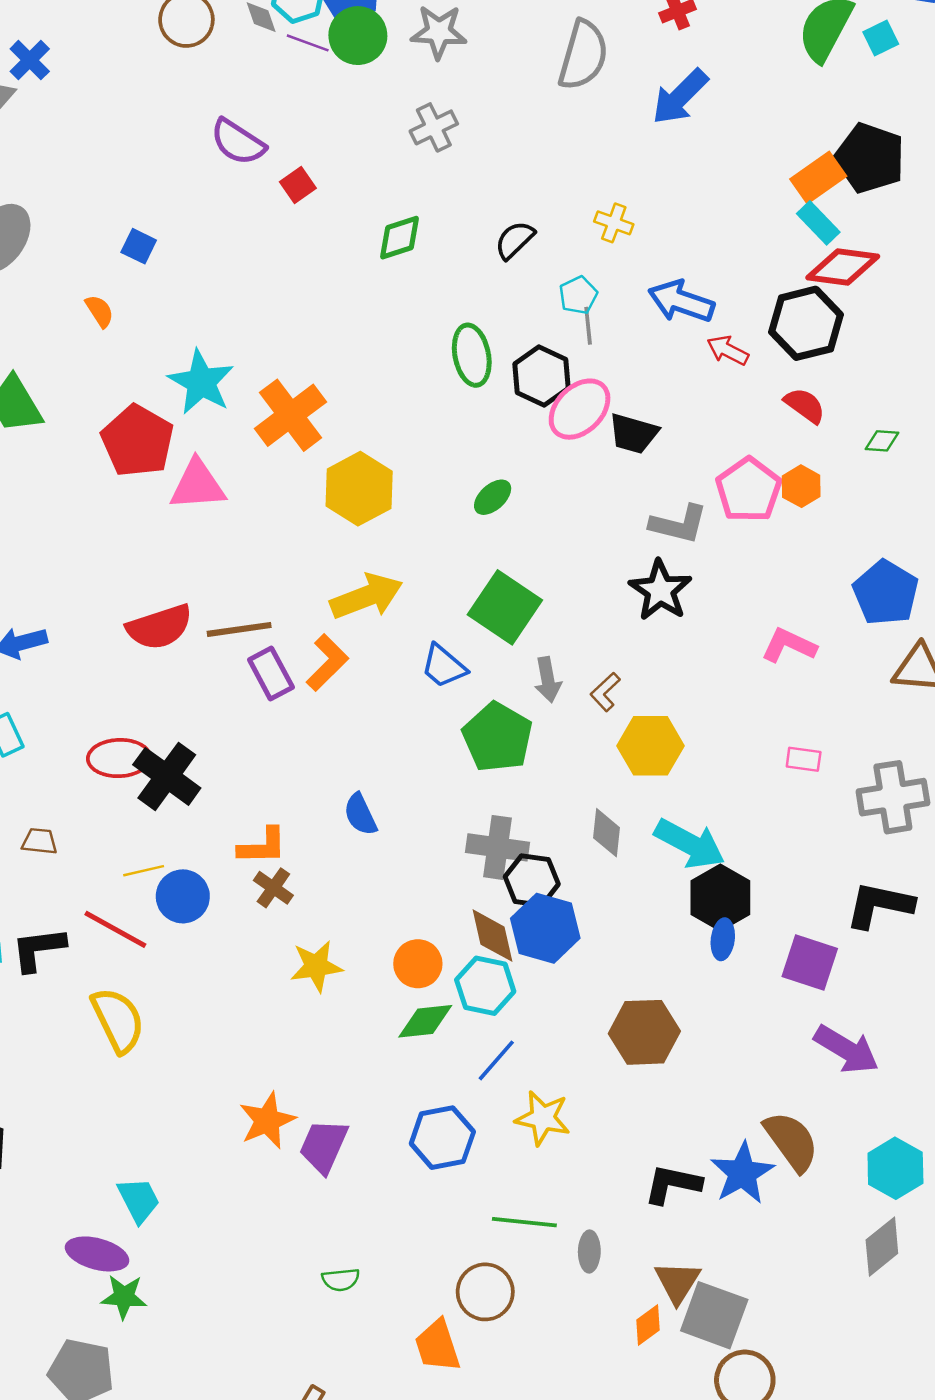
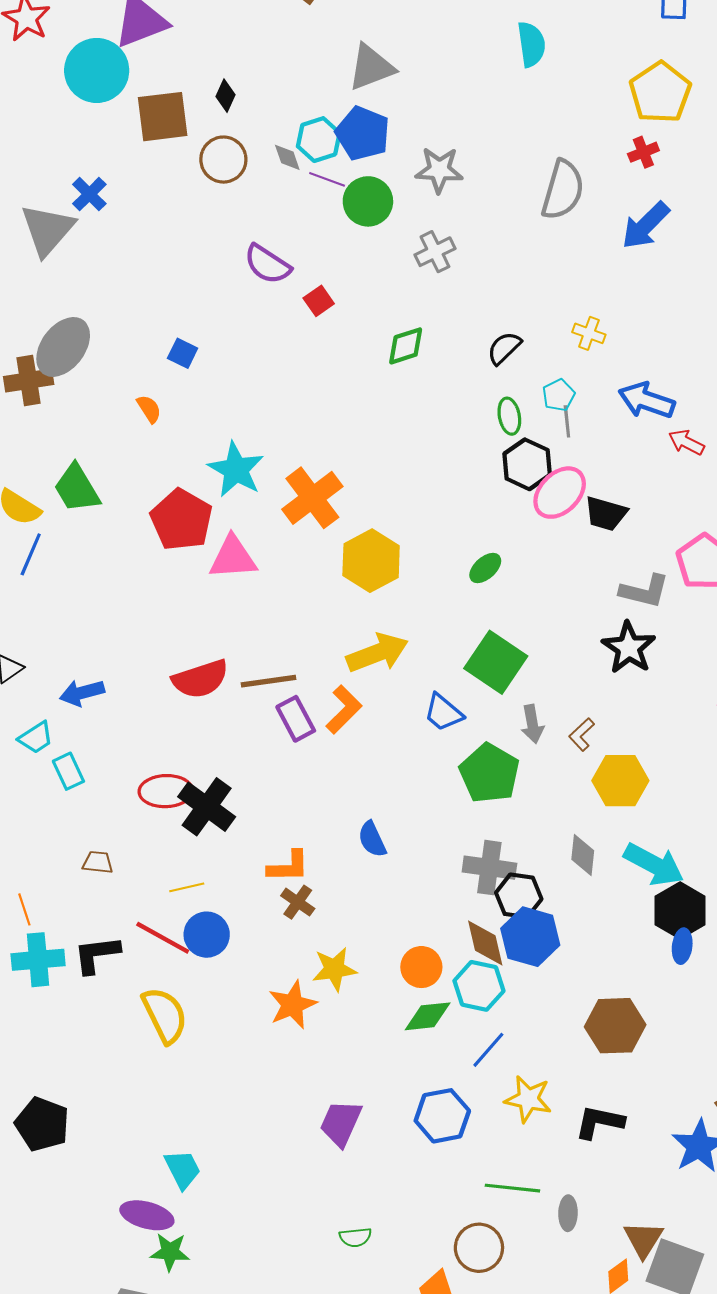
green circle: (358, 36) -> (368, 201), moved
green ellipse: (472, 355) -> (509, 416), moved, size x0.7
blue circle: (183, 896) -> (207, 935), moved
orange star: (267, 1120) -> (293, 1005), moved
black L-shape: (673, 1184) -> (599, 1122), moved

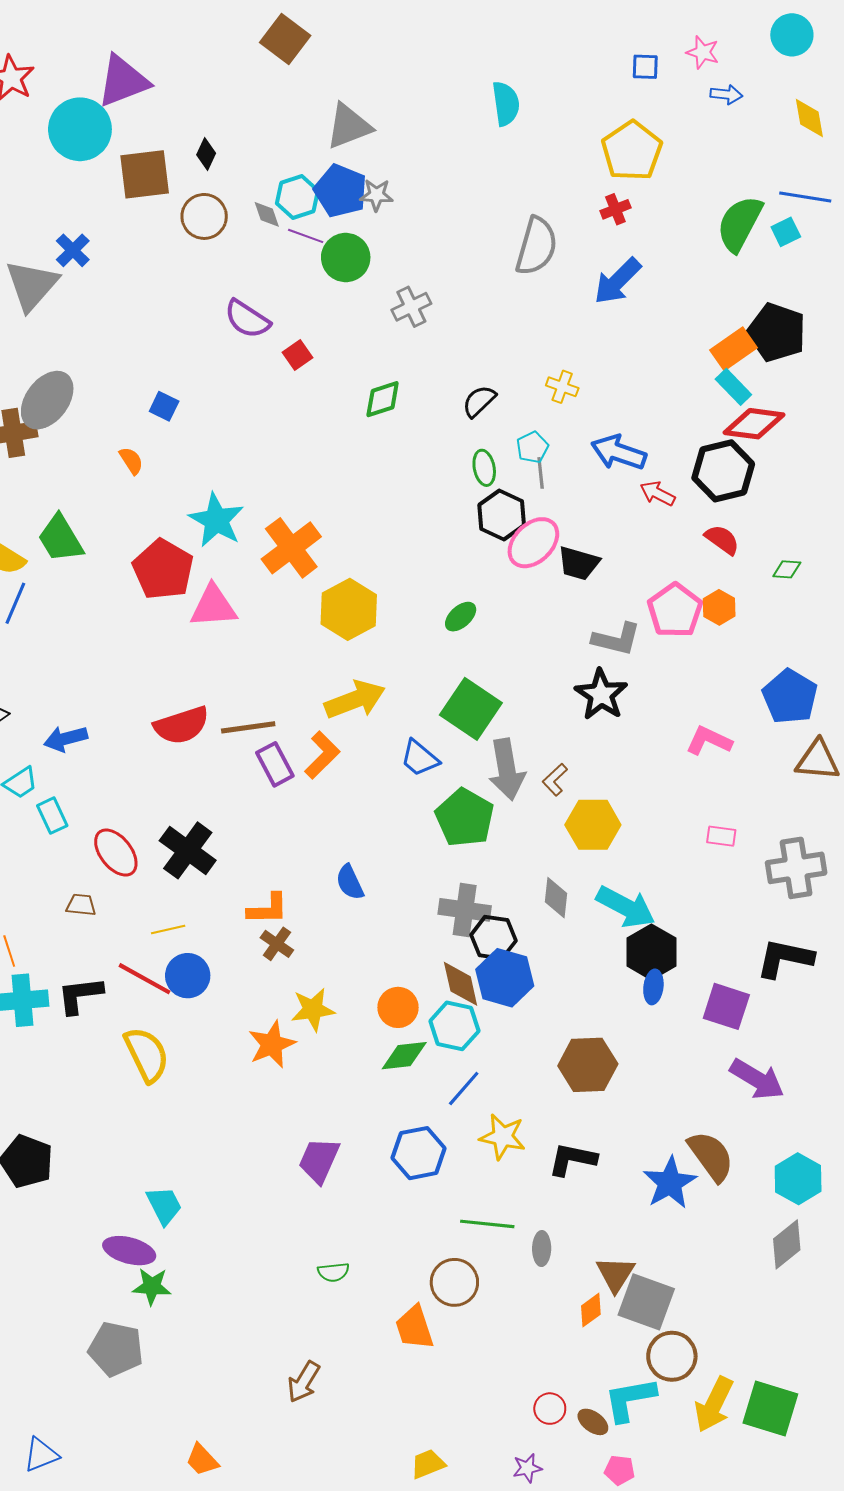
gray star: (439, 170) -> (376, 195), moved, size x0.7
gray arrow: (532, 724) -> (507, 769), size x1.6
red ellipse: (166, 791) -> (116, 853), moved, turned 54

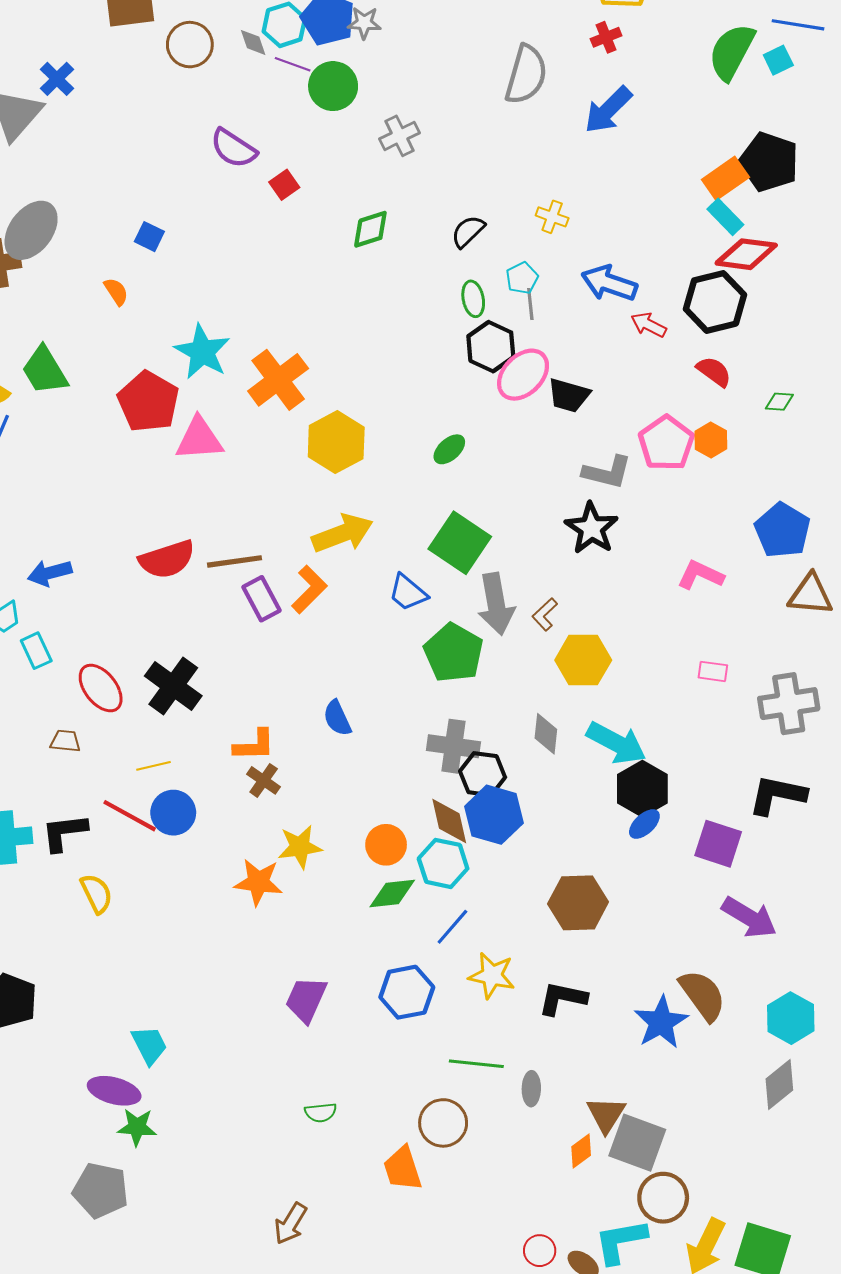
blue ellipse: (653, 987) -> (644, 824), turned 40
orange star: (272, 1044) -> (258, 882), turned 30
yellow semicircle: (147, 1055) -> (96, 894), moved, size x0.7

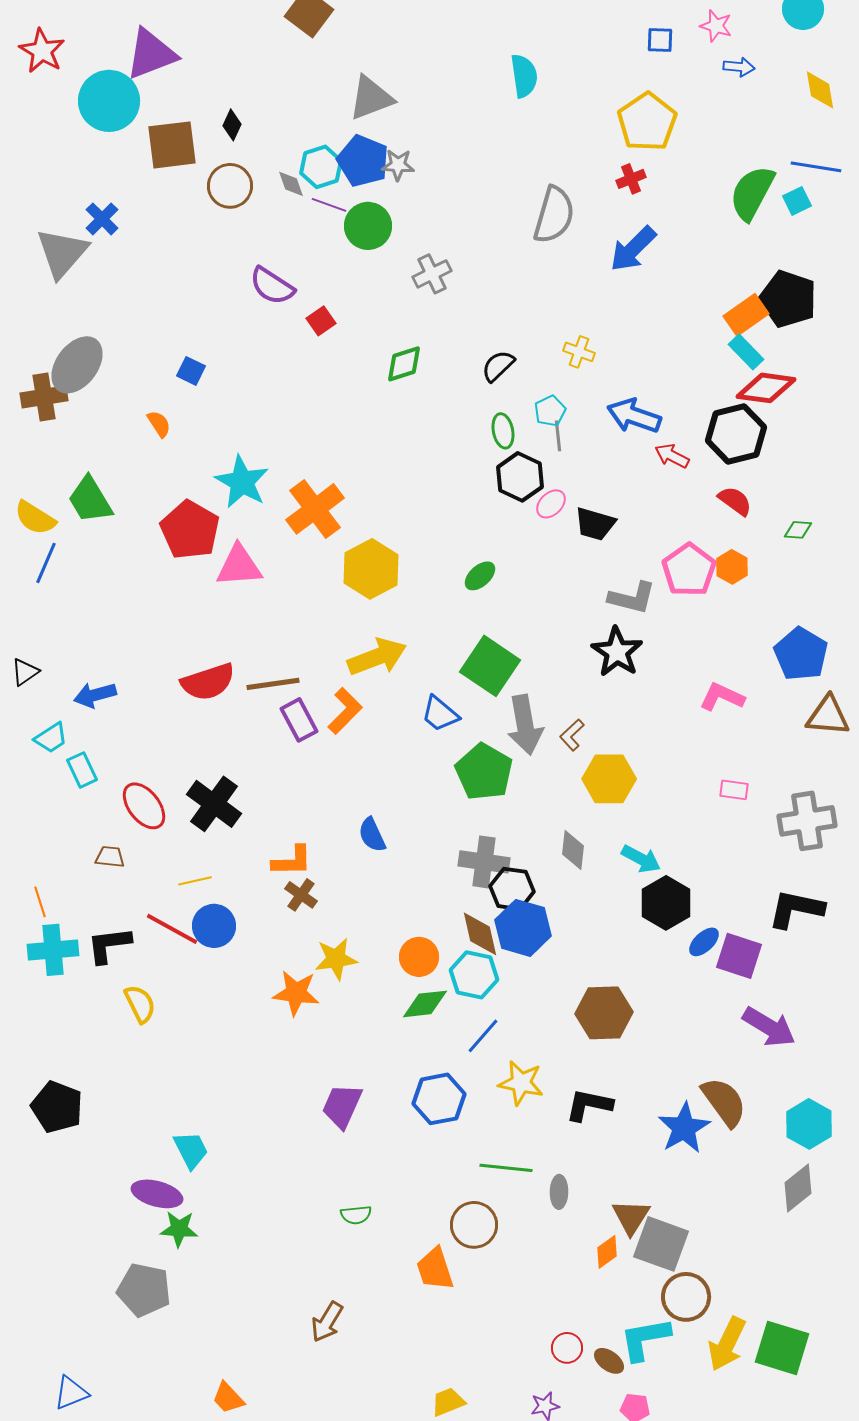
pink ellipse: (523, 375) -> (551, 504), size x0.6
cyan arrow: (616, 743) -> (641, 859), size x0.7
blue ellipse: (644, 824) -> (704, 942), moved

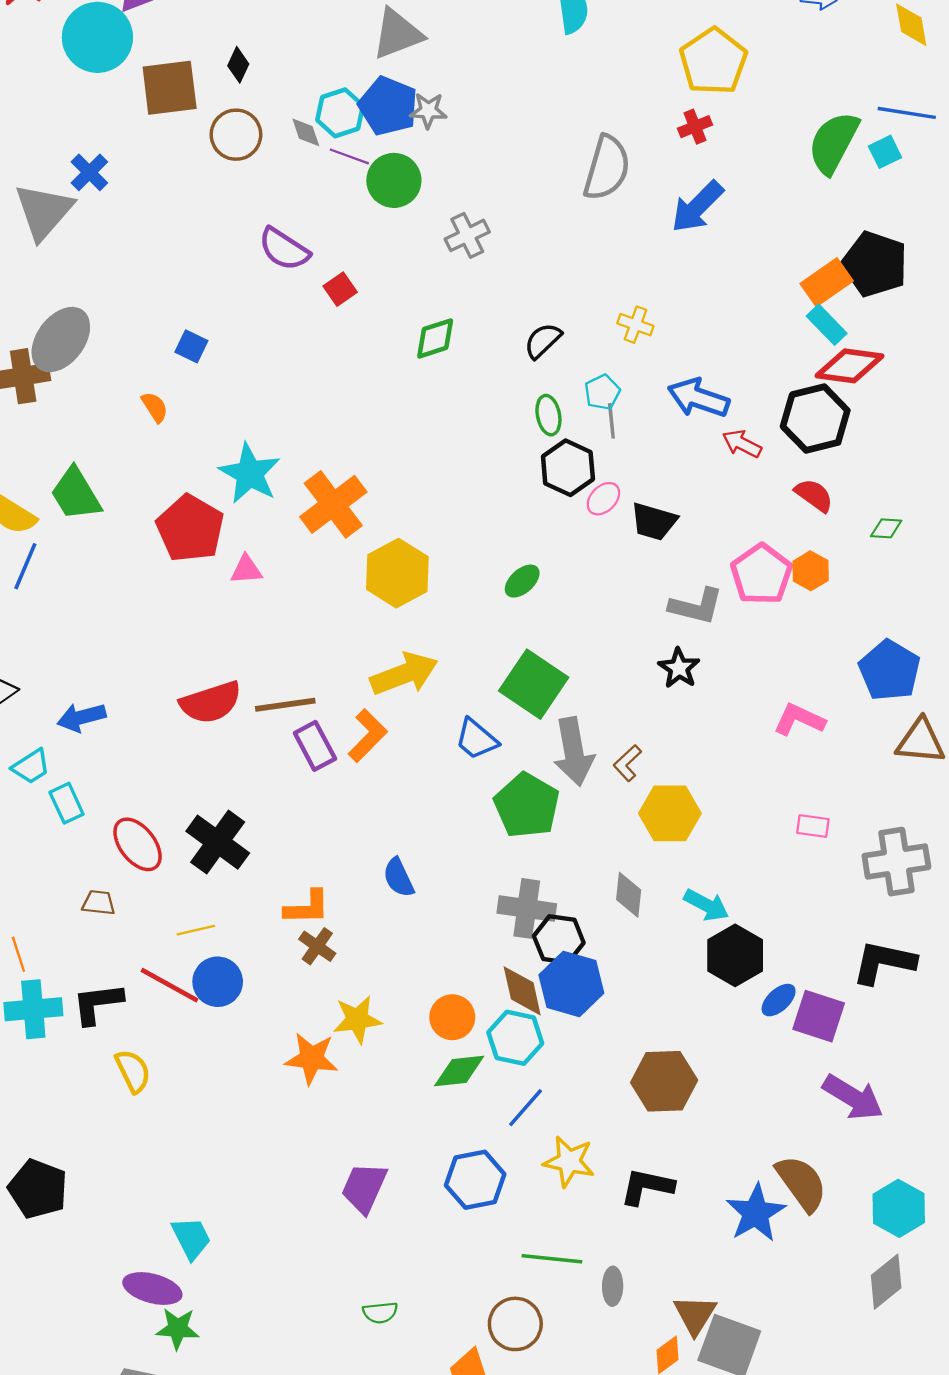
pink triangle: (239, 566) -> (246, 570), size x0.6
black star: (617, 652) -> (679, 668), size x0.7

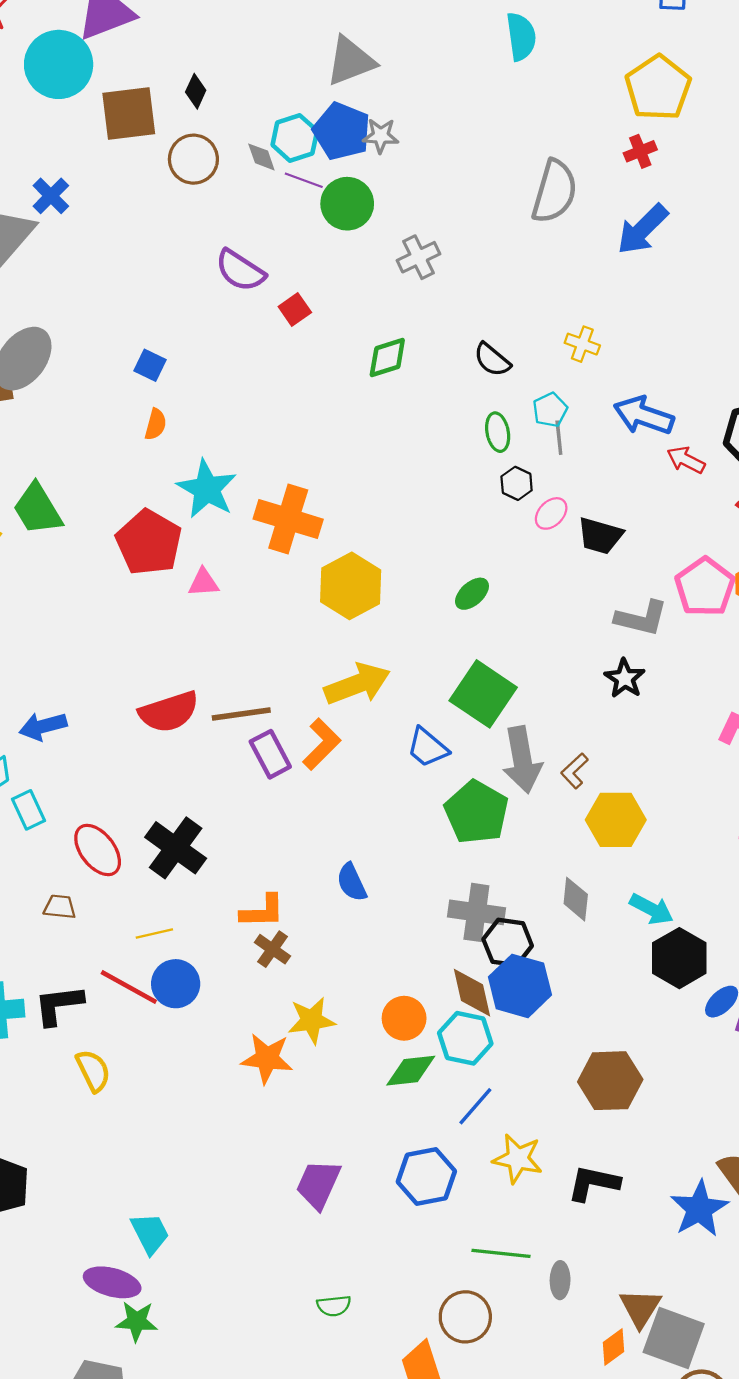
black semicircle: (543, 341) -> (492, 360), turned -96
orange semicircle: (155, 407) -> (156, 424), moved, turned 48
black hexagon: (568, 468) -> (517, 483), size x0.6
orange cross: (333, 504) -> (288, 519), turned -36

